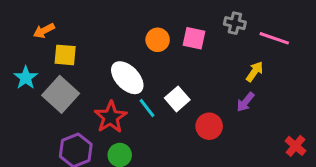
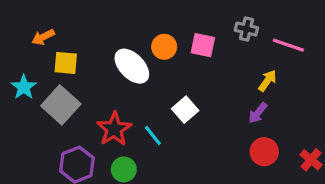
white ellipse: (127, 78) -> (132, 66), moved
cyan line: (147, 108) -> (153, 136), moved
red circle: (209, 126) -> (264, 152), moved

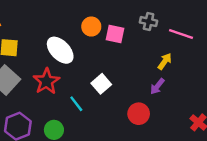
orange circle: (164, 47) -> (91, 27), moved
red star: (114, 129) -> (46, 81), moved
red circle: (264, 152) -> (139, 114), moved

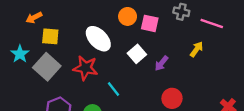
red star: (46, 81) -> (85, 68), turned -30
white square: (101, 84) -> (137, 54), moved
purple arrow: (157, 86) -> (161, 63), moved

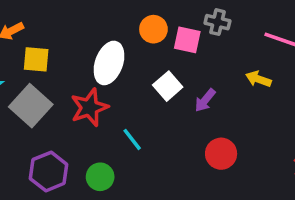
gray cross: (181, 12) -> (217, 22), moved
white ellipse: (98, 39) -> (109, 63), turned 64
yellow arrow: (197, 49) -> (258, 79), turned -105
red star: (85, 68) -> (89, 107), turned -30

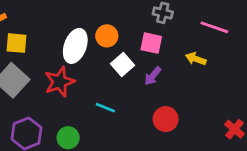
orange circle: (153, 29) -> (107, 36), moved
pink square: (187, 40) -> (151, 43), moved
cyan line: (132, 139) -> (105, 108), moved, turned -30

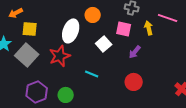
orange circle: (107, 36) -> (93, 15), moved
yellow arrow: (196, 59) -> (149, 28), moved, turned 56
purple arrow: (153, 76) -> (135, 52), moved

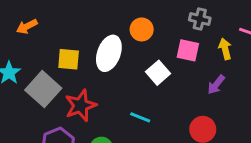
yellow square: (30, 29) -> (69, 59), moved
purple arrow: (135, 52) -> (216, 85), moved
red star: (60, 56) -> (81, 105), moved

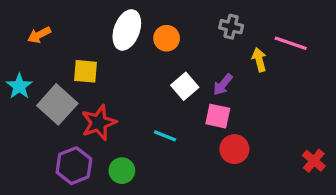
pink square: (188, 50) -> (218, 116), moved
white ellipse: (109, 53) -> (127, 30), moved
purple arrow: (216, 85) -> (223, 85), moved

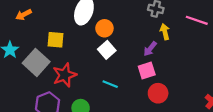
orange circle: (167, 38) -> (104, 28), moved
yellow arrow: (259, 60) -> (165, 32), moved
white square: (185, 86) -> (107, 50), moved
pink square: (218, 116) -> (147, 70), turned -30

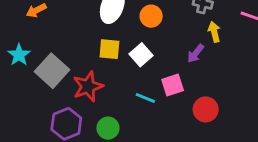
orange circle: (104, 28) -> (151, 16), moved
yellow square: (55, 40) -> (109, 49), moved
pink square: (147, 70) -> (173, 85), moved

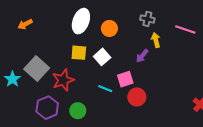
cyan star: (19, 55) -> (12, 79), moved
red circle: (206, 109) -> (137, 97), moved

